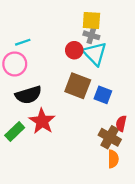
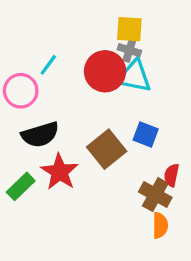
cyan line: (23, 42) -> (48, 65), moved, turned -35
red circle: (74, 50) -> (105, 71), size x1.6
cyan triangle: (95, 54) -> (134, 76), turned -35
brown square: (78, 86) -> (107, 149), moved, turned 30

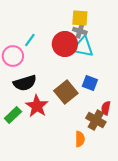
orange semicircle: (160, 225) -> (80, 139), moved

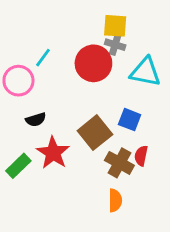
cyan triangle: (83, 47) -> (145, 72), moved
black semicircle: (25, 83) -> (36, 120), size x0.6
red semicircle: (106, 108) -> (141, 156), moved
brown cross: (96, 120) -> (119, 163), moved

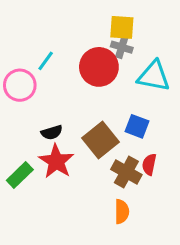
black semicircle: (36, 120) -> (52, 132), moved

